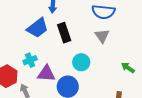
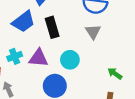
green arrow: (128, 68) -> (115, 74), moved
purple triangle: (46, 74) -> (38, 58), moved

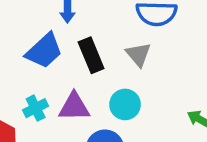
gray triangle: (93, 32) -> (138, 54), moved

